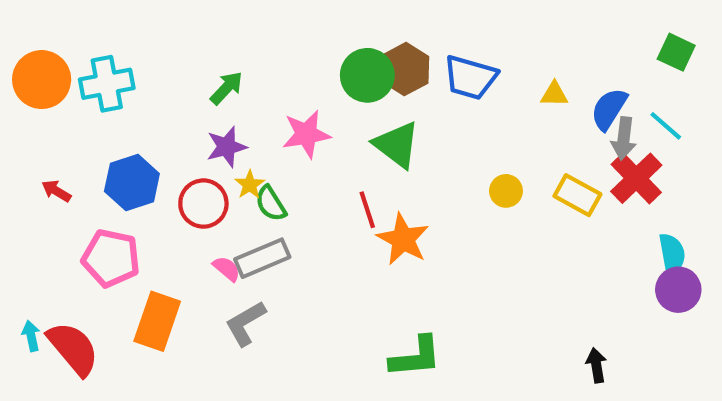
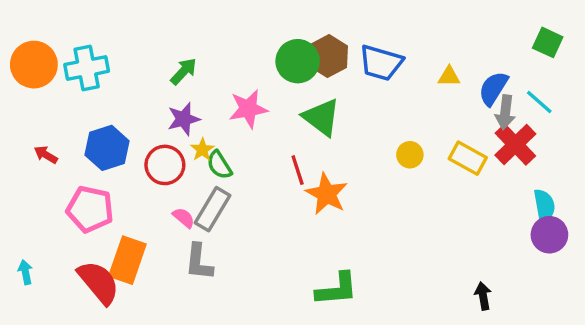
gray rectangle: (262, 258) -> (213, 209), turned -36
gray L-shape: (245, 323) -> (199, 262), turned -54
red semicircle: (73, 349) -> (99, 282), moved

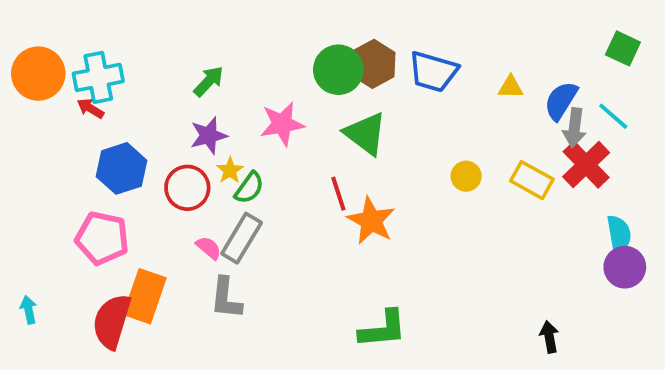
red arrow: (46, 155) -> (91, 108), moved
green semicircle: (219, 165) -> (249, 188), turned -112
red semicircle: (99, 282) -> (112, 321), turned -123

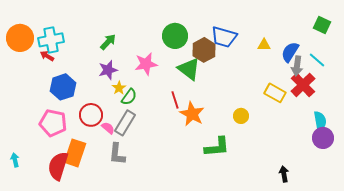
brown hexagon: (373, 64) -> (204, 50), moved
yellow circle: (466, 176) -> (241, 116), moved
red circle: (187, 188) -> (91, 115), moved
green L-shape: (383, 329) -> (217, 147), moved

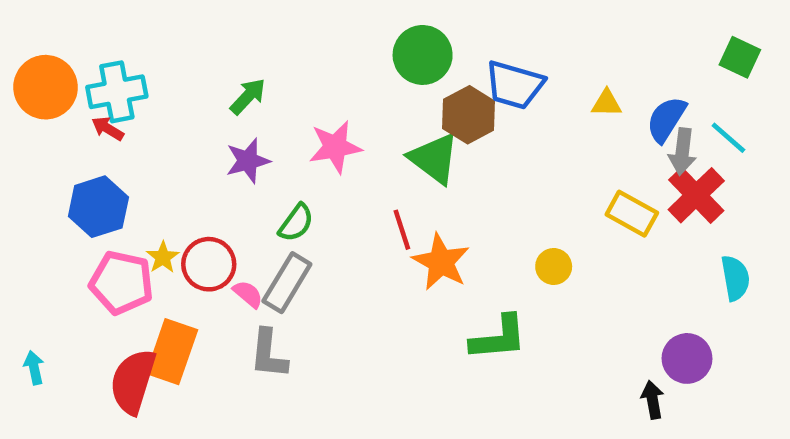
green circle: (175, 36) -> (423, 55), moved
blue hexagon: (63, 87) -> (98, 207), moved
yellow star: (119, 88) -> (163, 257), moved
purple circle: (323, 138) -> (687, 358), moved

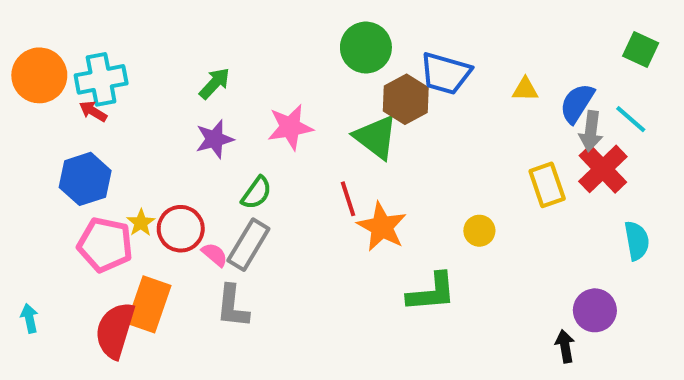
yellow rectangle: (632, 214) -> (547, 185), turned 42

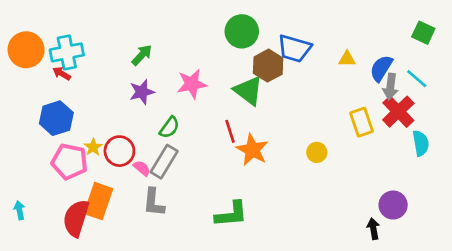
cyan semicircle: (637, 241) -> (421, 143), moved
green L-shape: (432, 292) -> (231, 214), moved

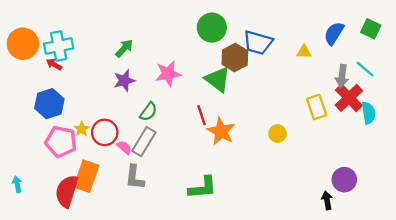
blue semicircle: (381, 68) -> (334, 33), moved
cyan semicircle: (421, 143) -> (368, 113), moved

